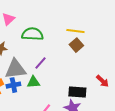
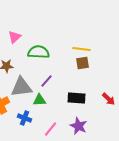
brown square: (76, 45) -> (83, 63), turned 32
blue cross: (13, 85) -> (25, 118), moved, turned 32
black rectangle: (77, 92) -> (77, 98), moved

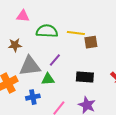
pink triangle: (15, 37) -> (23, 16), turned 48
yellow line: (82, 49) -> (76, 33), moved
blue cross: (25, 118) -> (33, 97), turned -32

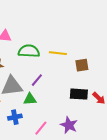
brown square: (91, 42) -> (82, 65), moved
black rectangle: (85, 77) -> (79, 94), moved

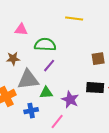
yellow line: (58, 53) -> (74, 19), moved
purple line: (37, 80) -> (49, 66), moved
purple star: (69, 125) -> (70, 100), moved

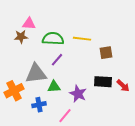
yellow line: (74, 19) -> (82, 39), moved
brown star: (13, 59) -> (21, 37), moved

